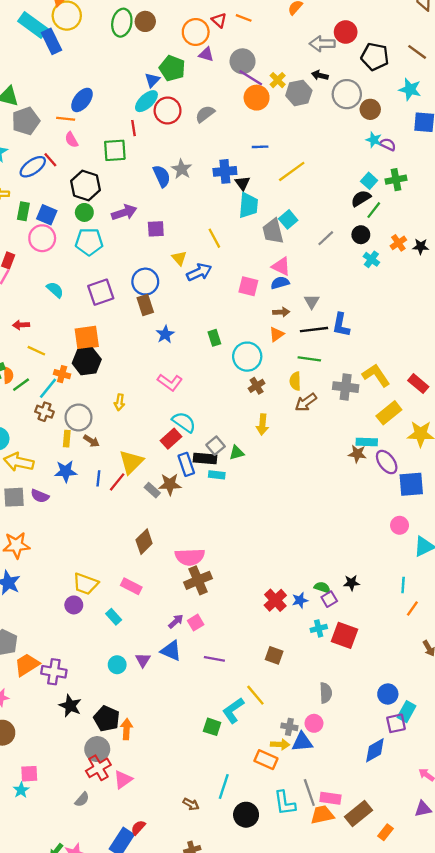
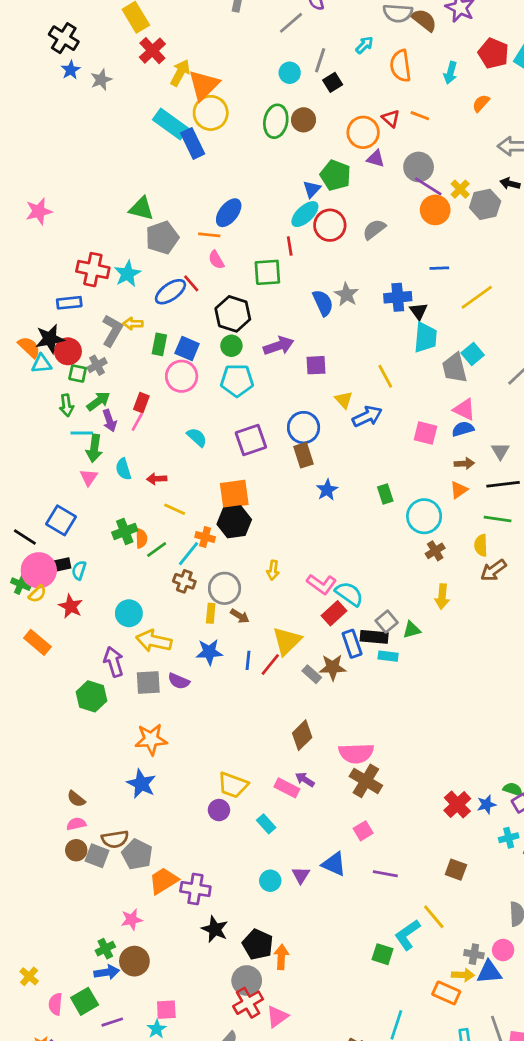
pink L-shape: (170, 382) -> (322, 584), moved
brown cross: (198, 580) -> (366, 781), turned -36
purple arrow: (176, 621) -> (305, 780), moved, turned -105

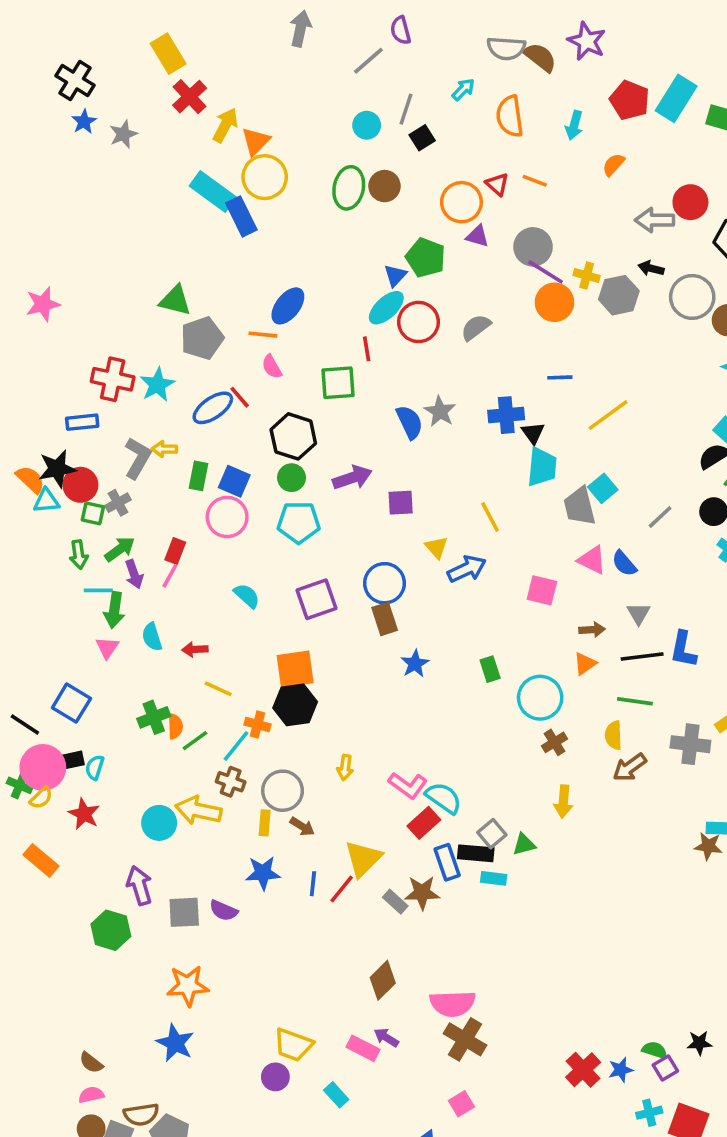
orange triangle: (204, 85) -> (256, 141), size x0.7
yellow cross: (460, 189) -> (587, 275), turned -30
blue semicircle: (463, 429) -> (624, 564), moved, turned -115
yellow arrow: (154, 641) -> (198, 810), moved

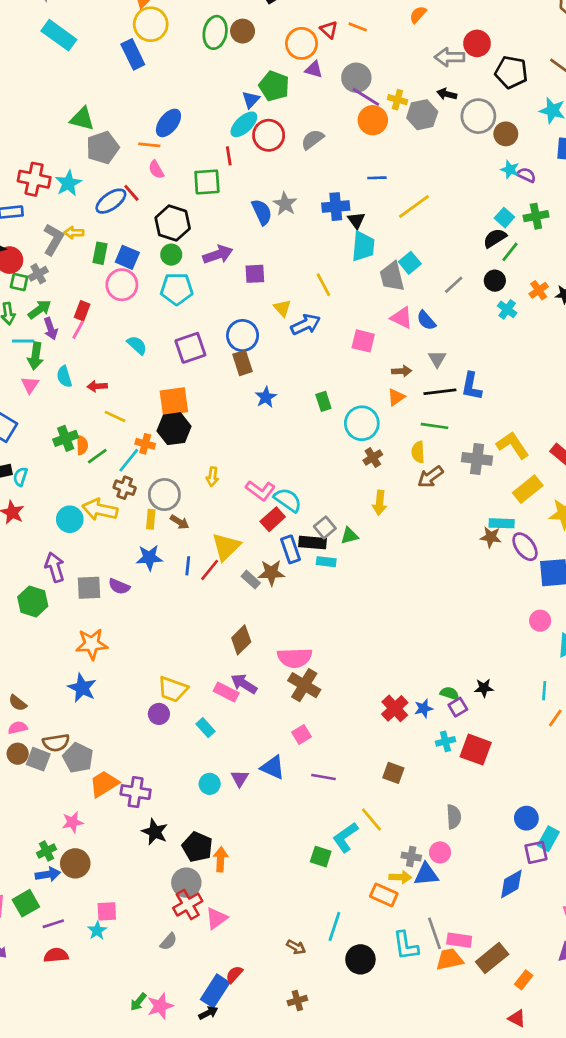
cyan rectangle: (213, 191) -> (59, 35), moved
purple arrow: (386, 1038) -> (244, 684), size x1.4

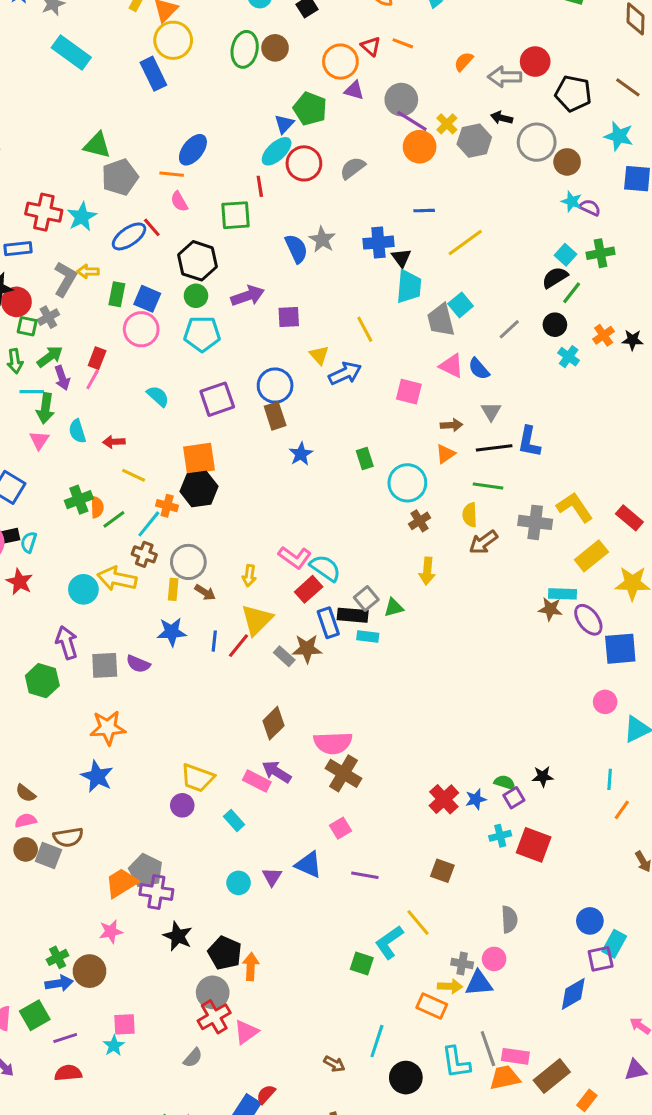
orange semicircle: (418, 15) -> (464, 62), moved
yellow cross: (397, 100) -> (447, 124), turned 30
yellow arrow: (212, 477) -> (249, 576), moved
gray pentagon: (78, 758) -> (146, 871), moved
pink star: (73, 822) -> (111, 932), moved

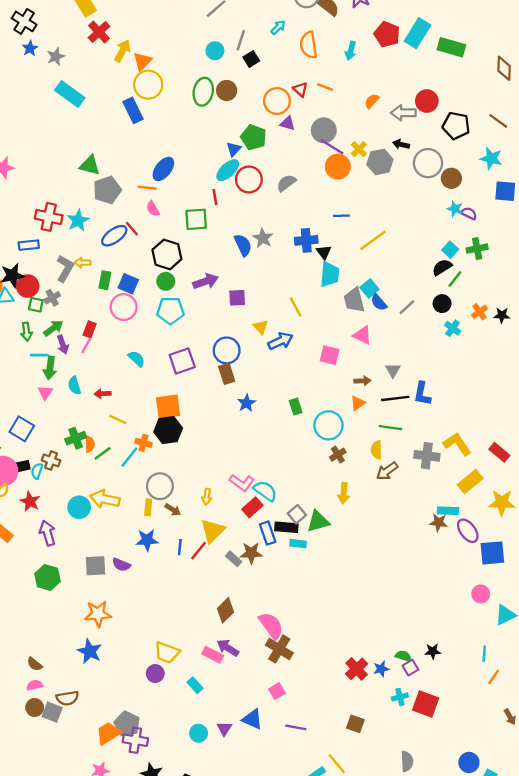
blue semicircle: (479, 369) -> (379, 302), moved
brown cross: (144, 554) -> (51, 460), moved
green triangle: (394, 608) -> (318, 521), size x1.5
purple arrow: (67, 643) -> (48, 533), moved
pink semicircle: (333, 743) -> (271, 626), turned -124

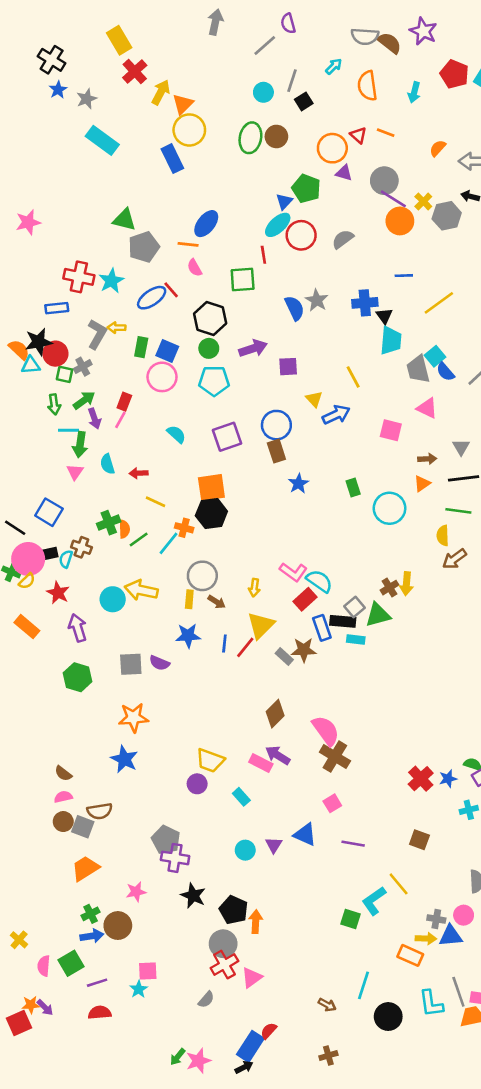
brown cross: (338, 455) -> (390, 588), moved
orange trapezoid: (108, 733) -> (85, 868), moved

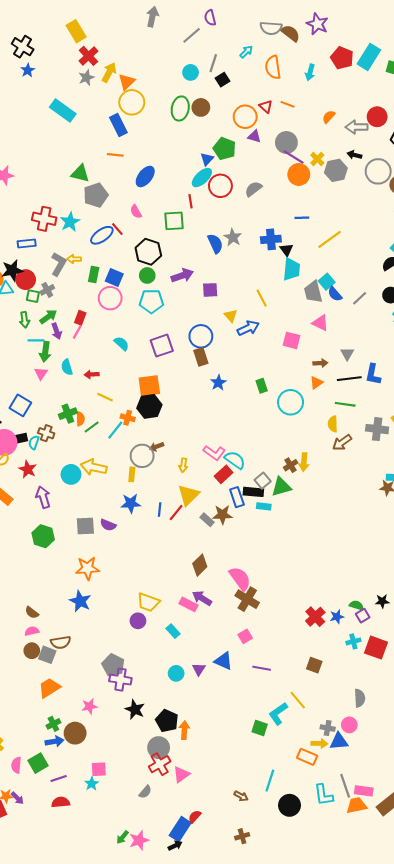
gray star: (87, 99) -> (86, 78), moved
orange line: (188, 244) -> (115, 155), moved
brown arrow: (217, 602) -> (157, 447), moved, turned 128

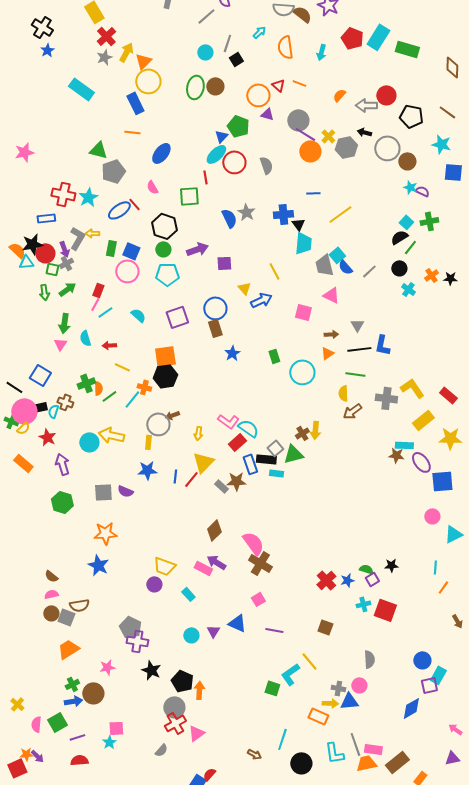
gray semicircle: (253, 189) -> (266, 165), turned 108
purple arrow: (57, 331) -> (64, 249), moved
cyan line: (36, 340) -> (105, 312), moved, turned -35

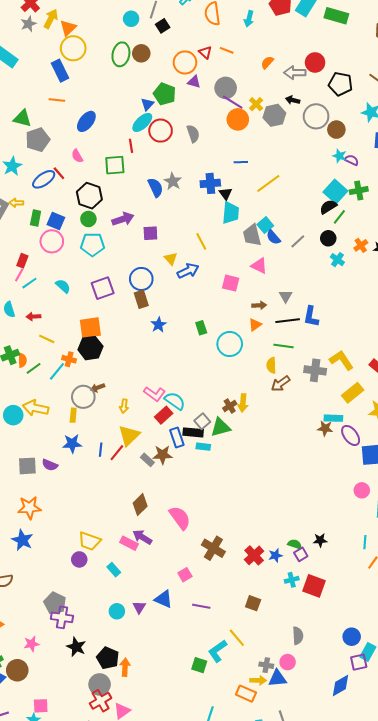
cyan square: (406, 222) -> (335, 192), size x1.6
brown cross: (260, 563) -> (213, 548), moved

